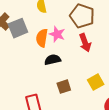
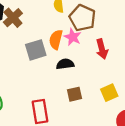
brown pentagon: (82, 16) -> (82, 18), moved
gray square: (18, 28) -> (36, 50), moved

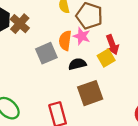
yellow square: (109, 93) -> (106, 58), moved
brown square: (75, 94) -> (90, 93), size x1.6

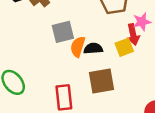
pink star: (82, 36) -> (142, 22), moved, turned 30
orange semicircle: (65, 41) -> (78, 47), moved

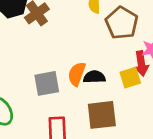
gray square: (63, 32) -> (47, 83), moved

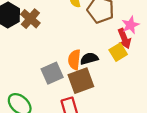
brown square: (102, 115) -> (81, 81), moved

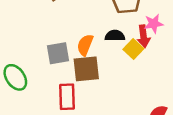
yellow square: (118, 52) -> (133, 49), turned -30
black semicircle: (89, 59) -> (115, 36), moved

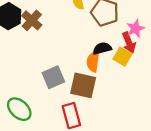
orange semicircle: (85, 45) -> (93, 61), moved
brown square: (86, 69) -> (83, 85), turned 32

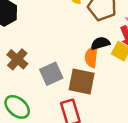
brown cross: (32, 20) -> (17, 59), moved

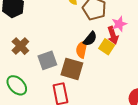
black semicircle: (100, 43) -> (90, 39), turned 140

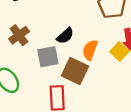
black semicircle: (90, 39) -> (65, 36), moved

